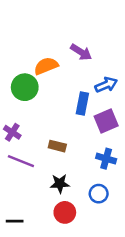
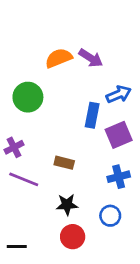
orange semicircle: (46, 66) -> (59, 58), moved
purple cross: (12, 132) -> (14, 147), turned 30
blue cross: (106, 159) -> (119, 177), turned -30

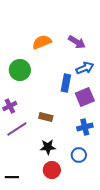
purple arrow: (91, 58) -> (77, 42), moved
purple line: (24, 179) -> (17, 129), turned -55

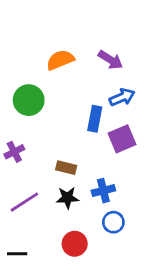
blue cross: (85, 127) -> (103, 191), moved
purple line: (17, 129) -> (24, 202), moved
black star: (48, 147) -> (67, 198), moved

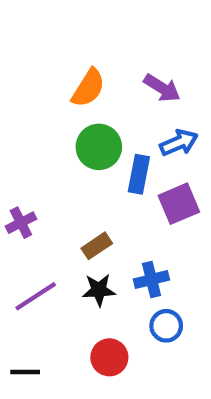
orange semicircle: (60, 60) -> (88, 88), turned 144
green circle: (29, 100) -> (99, 147), moved
brown rectangle: (66, 168) -> (97, 246), turned -48

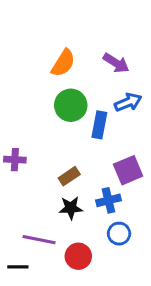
purple square: (179, 204) -> (128, 170), moved
purple cross: (21, 223) -> (15, 160), turned 30
purple line: (36, 296) -> (39, 240), moved, turned 44

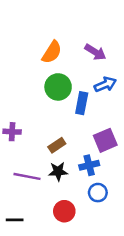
purple line: (39, 240) -> (27, 176), moved

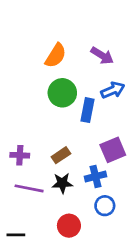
purple cross: (12, 132) -> (20, 155), moved

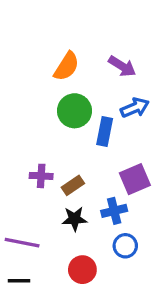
purple cross: (20, 155) -> (41, 176), moved
purple line: (29, 188) -> (22, 243), moved

